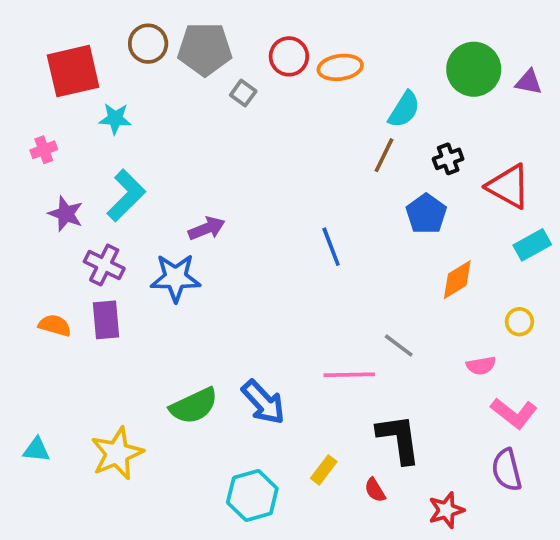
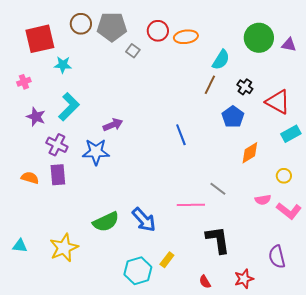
black cross: (448, 159) -> (245, 87), turned -35
pink L-shape: (514, 413) -> (289, 211), moved
yellow rectangle: (324, 470) -> (167, 260), moved
red semicircle: (375, 490) -> (205, 282), moved

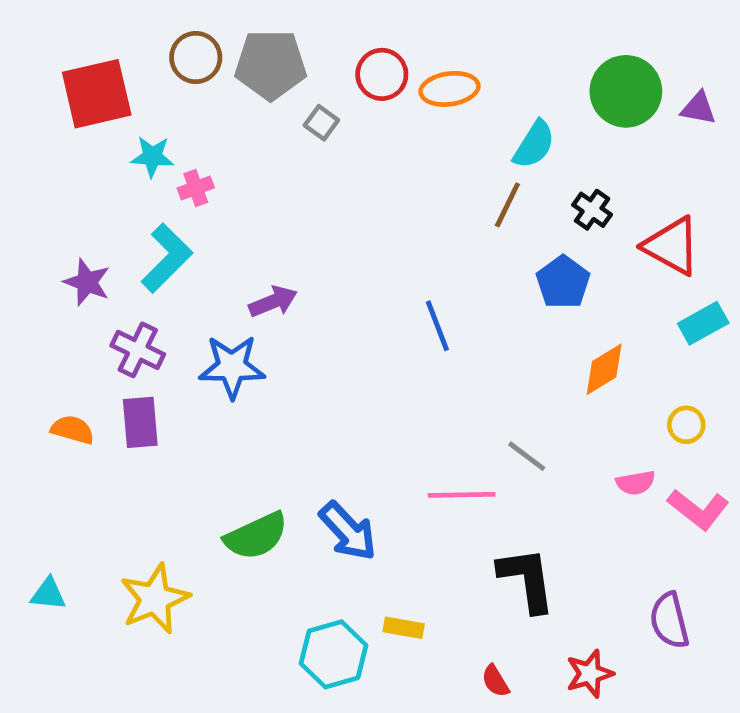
pink cross: (24, 82) -> (196, 188), moved
yellow rectangle: (167, 260) -> (404, 628), turned 63

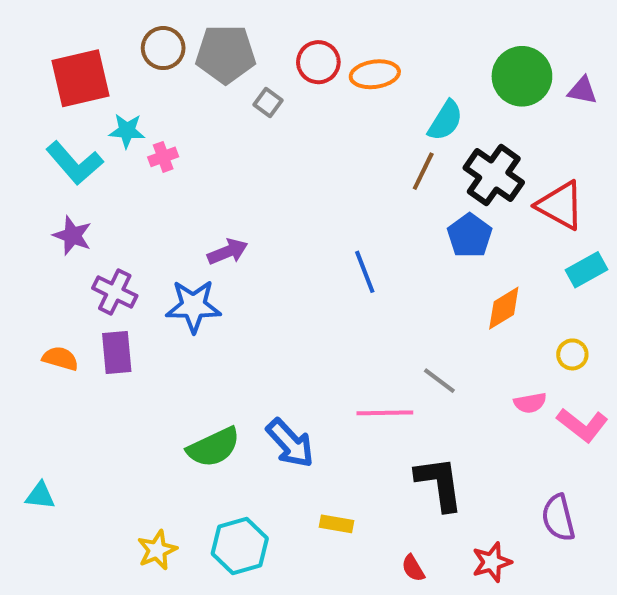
black cross: (592, 210) -> (494, 175), size x1.8
cyan L-shape: (167, 258) -> (74, 163), moved, turned 94
yellow star: (155, 599) -> (157, 550), moved, size x0.7
cyan hexagon: (333, 654) -> (240, 546), moved

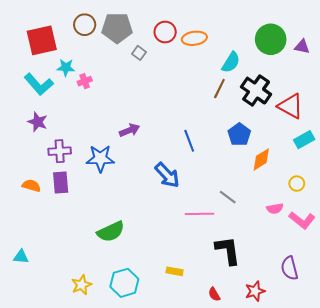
blue pentagon: (470, 236) -> (239, 134), moved
purple arrow: (228, 252) -> (130, 130), moved
purple cross: (115, 292) -> (60, 151), turned -30
blue arrow: (290, 443) -> (167, 175), moved

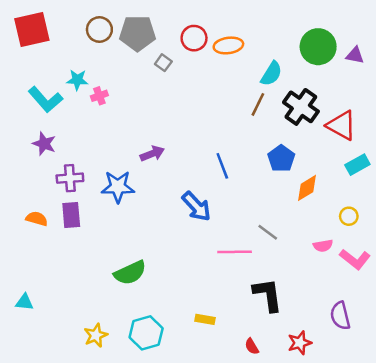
red square: (42, 40) -> (32, 29), moved

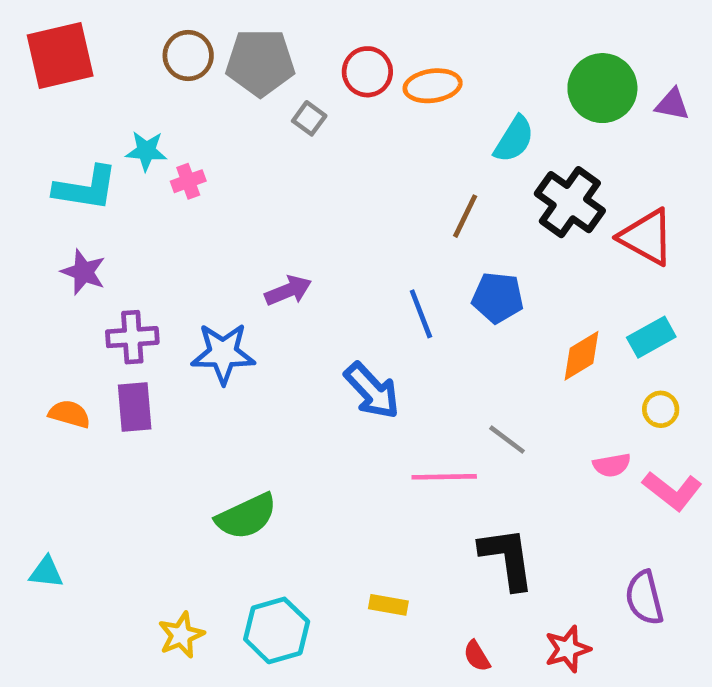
cyan L-shape: (45, 100) -> (86, 188), turned -40
brown line: (258, 104) -> (465, 216), moved
blue pentagon: (281, 158) -> (498, 298), moved, turned -30
cyan rectangle: (357, 165) -> (651, 337), moved

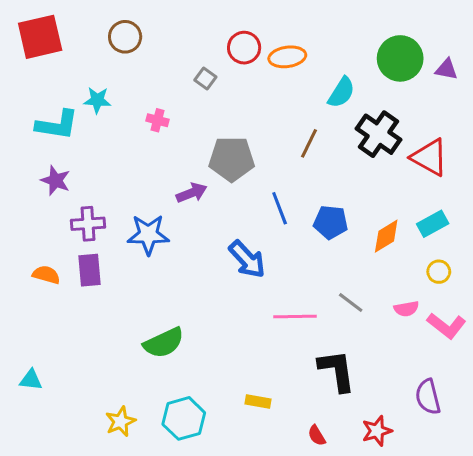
gray pentagon: (260, 62) -> (232, 159), moved
pink cross: (188, 181) -> (158, 120), moved, turned 35
blue pentagon: (498, 298) -> (331, 222), moved
gray line: (507, 440) -> (351, 303), moved

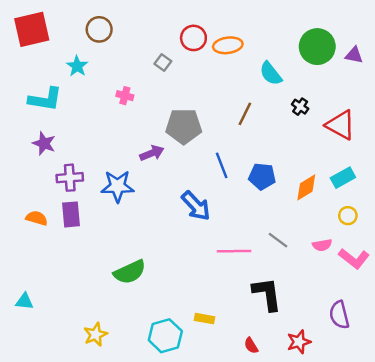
cyan semicircle: (341, 92) -> (271, 74), turned 110
cyan star: (97, 100) -> (77, 66), moved, turned 30
black cross: (378, 134) -> (300, 107), size x0.5
cyan hexagon: (184, 418) -> (165, 336), moved

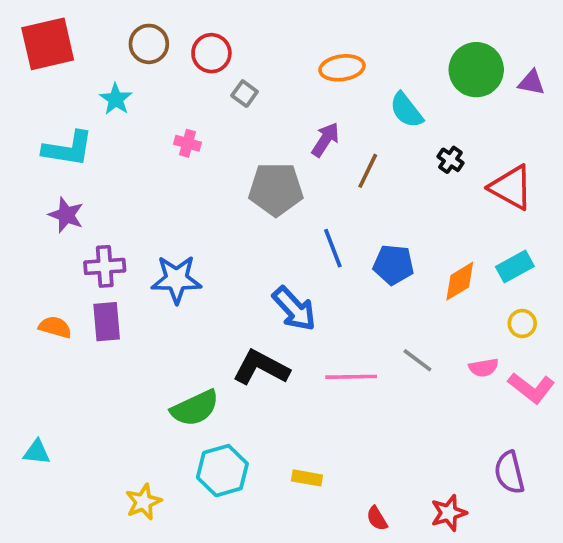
red circle: (193, 38) -> (211, 53), moved
purple arrow: (152, 153) -> (325, 140), moved, turned -35
black L-shape: (267, 294) -> (261, 368), moved, turned -54
cyan hexagon: (165, 336) -> (222, 471), moved

